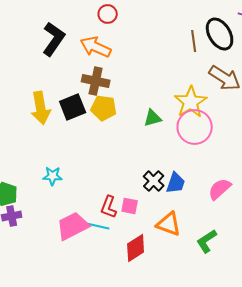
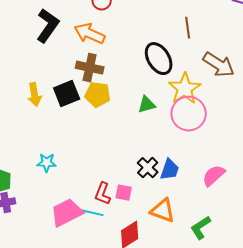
black ellipse: (220, 34) -> (159, 59), moved
yellow arrow: (41, 108) -> (35, 95), size x0.7

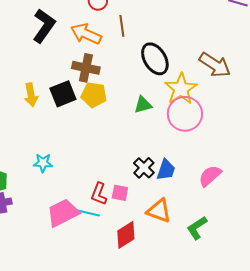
brown line: (188, 28) -> (122, 26), moved

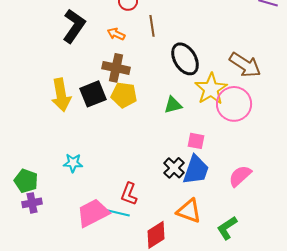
orange arrow: (86, 34) -> (116, 34), size x0.6
yellow arrow: (31, 95) -> (61, 95), size x1.4
pink circle: (185, 114) -> (234, 104), moved
blue trapezoid: (166, 170) -> (196, 170), size x1.4
pink square: (120, 193) -> (196, 141), moved

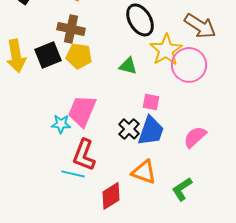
green triangle: (173, 105) -> (128, 66), turned 30
cyan star: (73, 163) -> (61, 124), moved
red L-shape: (129, 194) -> (84, 155), size x1.4
pink trapezoid: (93, 213) -> (82, 111), moved, turned -40

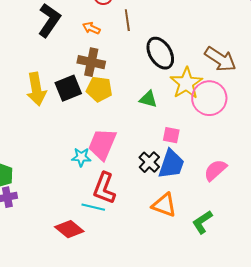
red diamond: (111, 196) -> (69, 229), moved, turned 72

